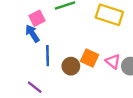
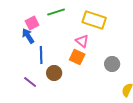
pink triangle: (113, 61) -> (82, 41), moved
brown circle: (71, 66) -> (54, 73), moved

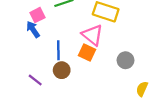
pink triangle: (82, 41) -> (92, 35), size x1.5
blue line: (41, 55) -> (58, 50), moved

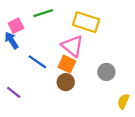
blue line: (58, 50) -> (37, 62), turned -54
brown circle: (62, 70) -> (66, 82), moved

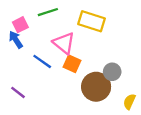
pink triangle: (72, 46) -> (64, 43), moved
brown circle: (66, 82) -> (96, 87), moved, size x1.6

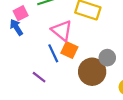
blue line: (42, 61) -> (53, 53), moved, turned 30
purple line: (18, 92) -> (39, 77), moved

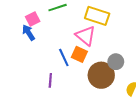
pink triangle: (62, 31) -> (86, 36), moved
purple line: (39, 77) -> (50, 80), turned 56

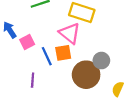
pink square: (33, 19) -> (27, 42), moved
orange square: (79, 54) -> (63, 53), turned -35

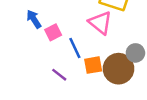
orange square: (63, 53) -> (93, 65), moved
purple line: (33, 80) -> (59, 75), turned -56

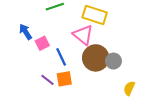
orange square: (93, 65) -> (64, 79), moved
brown circle: (118, 69) -> (96, 58), moved

